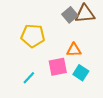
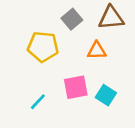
gray square: (70, 15) -> (72, 19), moved
orange triangle: (74, 50) -> (97, 51), moved

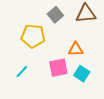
orange triangle: (97, 51) -> (76, 49), moved
cyan line: (38, 102) -> (22, 72), moved

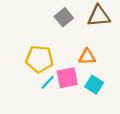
yellow pentagon: (33, 36) -> (39, 59), moved
cyan line: (22, 72) -> (48, 82), moved

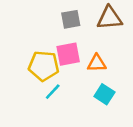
gray square: (64, 17) -> (71, 19), turned 30
pink square: (67, 78) -> (68, 54), moved

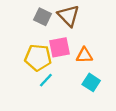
brown triangle: (110, 18) -> (69, 16), moved, turned 50
gray square: (71, 19) -> (43, 17), moved, turned 36

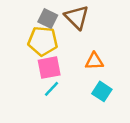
pink square: (59, 47) -> (49, 68), moved
yellow pentagon: (38, 58) -> (43, 41), moved

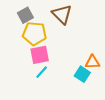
gray square: (48, 18) -> (25, 15), moved, turned 35
orange triangle: (94, 61) -> (92, 62), moved

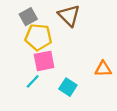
cyan line: (42, 72) -> (33, 81), moved
cyan square: (82, 74) -> (68, 87), moved

